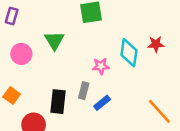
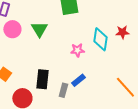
pink circle: (21, 54) -> (12, 29), moved
gray rectangle: (84, 91) -> (63, 90), moved

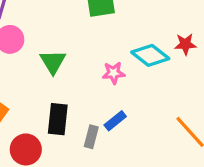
green triangle: (39, 29) -> (53, 62), moved
cyan diamond: (100, 39) -> (150, 55), turned -60

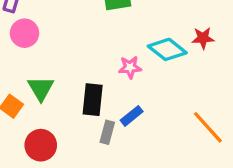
green triangle: (53, 62) -> (41, 88), moved
black rectangle: (58, 119) -> (93, 100), moved

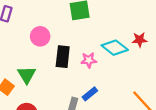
pink circle: (24, 33) -> (40, 36), moved
black rectangle: (93, 100) -> (63, 57), moved

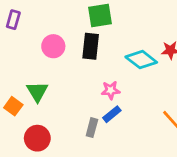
black rectangle: (63, 57) -> (91, 46), moved
pink star: (89, 60) -> (111, 90), moved

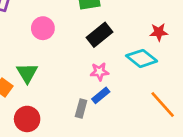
black rectangle: (91, 46) -> (99, 35), moved, turned 45
cyan diamond: (141, 60) -> (142, 58), moved

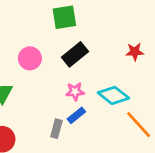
pink circle: (43, 28) -> (30, 58), moved
cyan diamond: (142, 58) -> (113, 95), moved

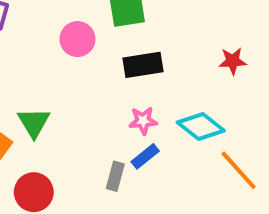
black rectangle: (75, 54) -> (143, 65), turned 30
pink circle: (30, 58) -> (77, 39), moved

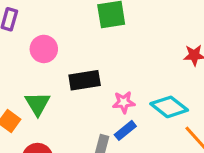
pink circle: (77, 39) -> (44, 49), moved
black rectangle: (143, 65) -> (85, 80), moved

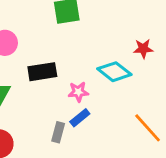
cyan diamond: (169, 107) -> (114, 72), moved

